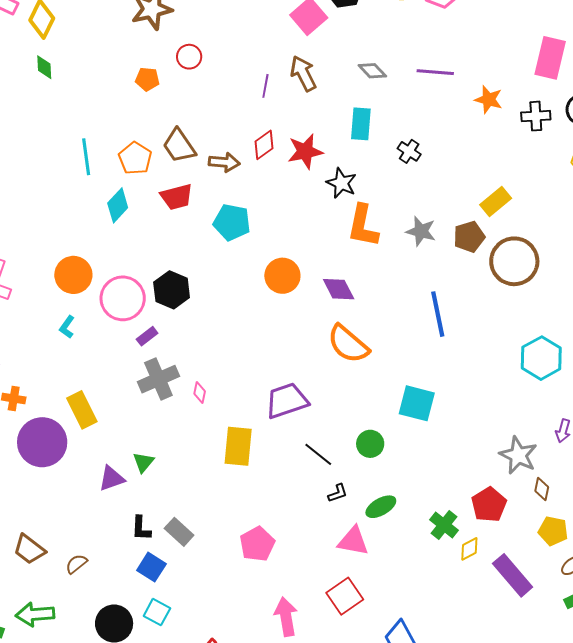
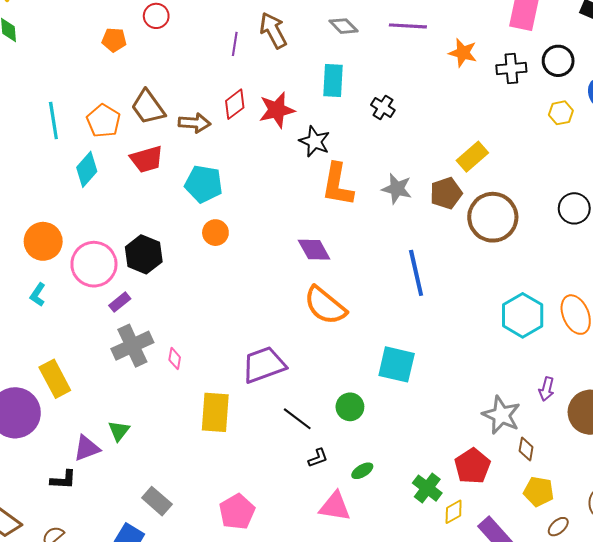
orange circle: (282, 276) -> (215, 233), moved, size x0.7
green ellipse: (381, 507) -> (362, 471), size x0.7
black L-shape: (141, 528) -> (63, 480), moved, turned -88

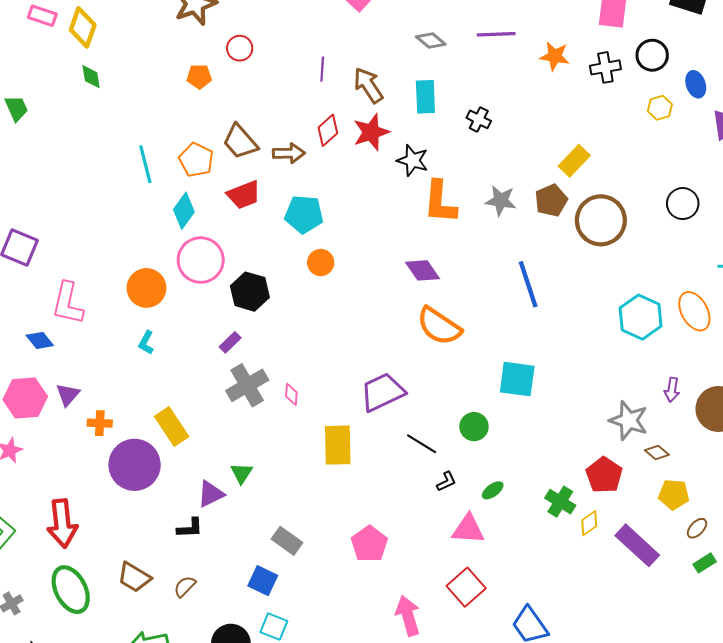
brown arrow: (273, 30) -> (368, 85), moved
pink circle: (94, 264) -> (201, 260), moved
brown diamond: (526, 449) -> (657, 453), turned -55

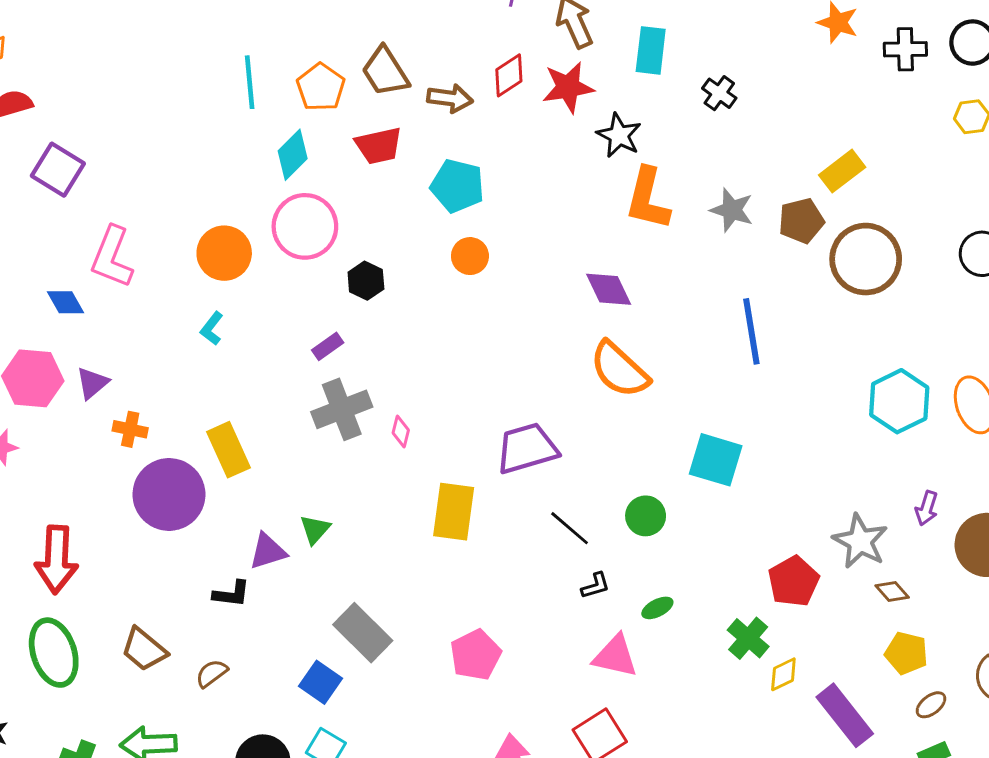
black hexagon: (250, 292) -> (366, 281), size x0.7
red pentagon: (604, 475) -> (794, 581), moved
gray rectangle: (287, 541) -> (363, 633), size x1.4

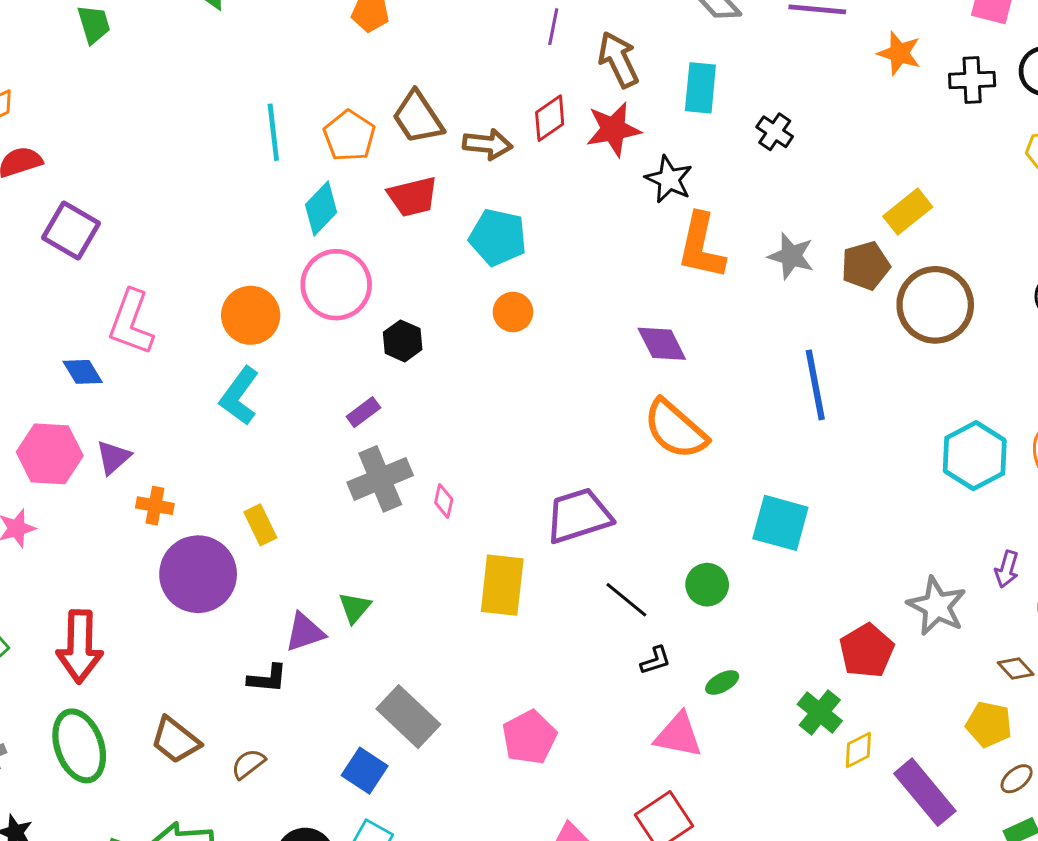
cyan L-shape: (212, 328) -> (239, 396), size x1.6
yellow rectangle: (229, 450) -> (260, 525), size x0.7
brown diamond: (892, 592) -> (1016, 669), moved

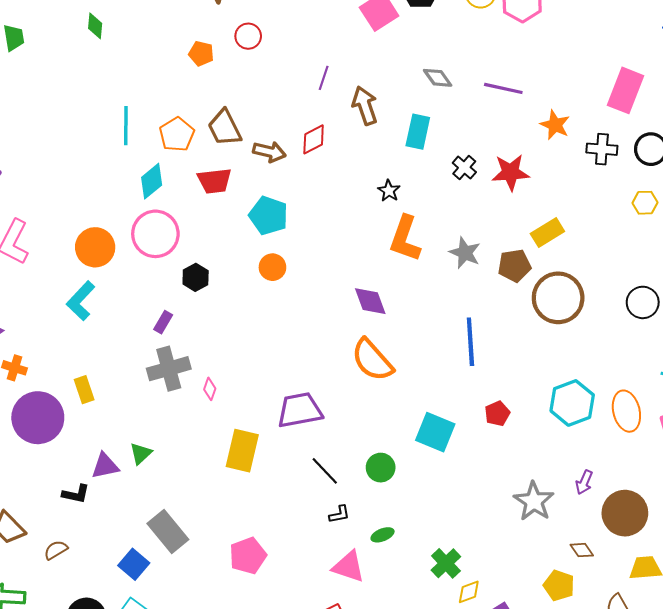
red star: (613, 129) -> (510, 172), moved
black star: (669, 179) -> (389, 191), size x0.7
purple rectangle: (363, 412) -> (163, 322), turned -30
red pentagon: (867, 651) -> (497, 413), moved, size x0.7

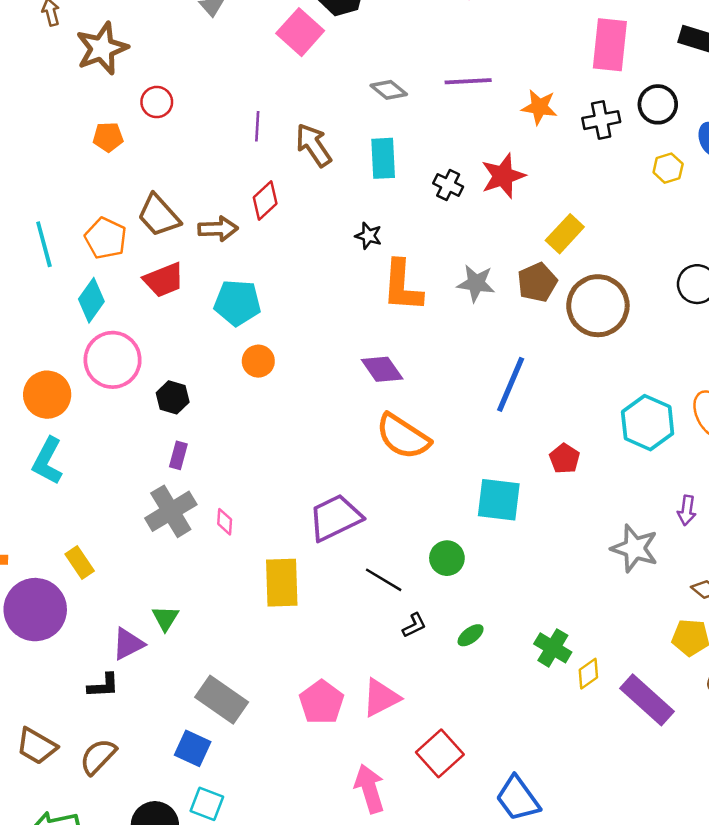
purple rectangle: (163, 322) -> (178, 455), moved
blue line: (470, 342) -> (511, 384), turned 42
brown semicircle: (56, 550) -> (98, 757), size x1.4
pink triangle: (349, 567) -> (381, 698), moved, turned -30

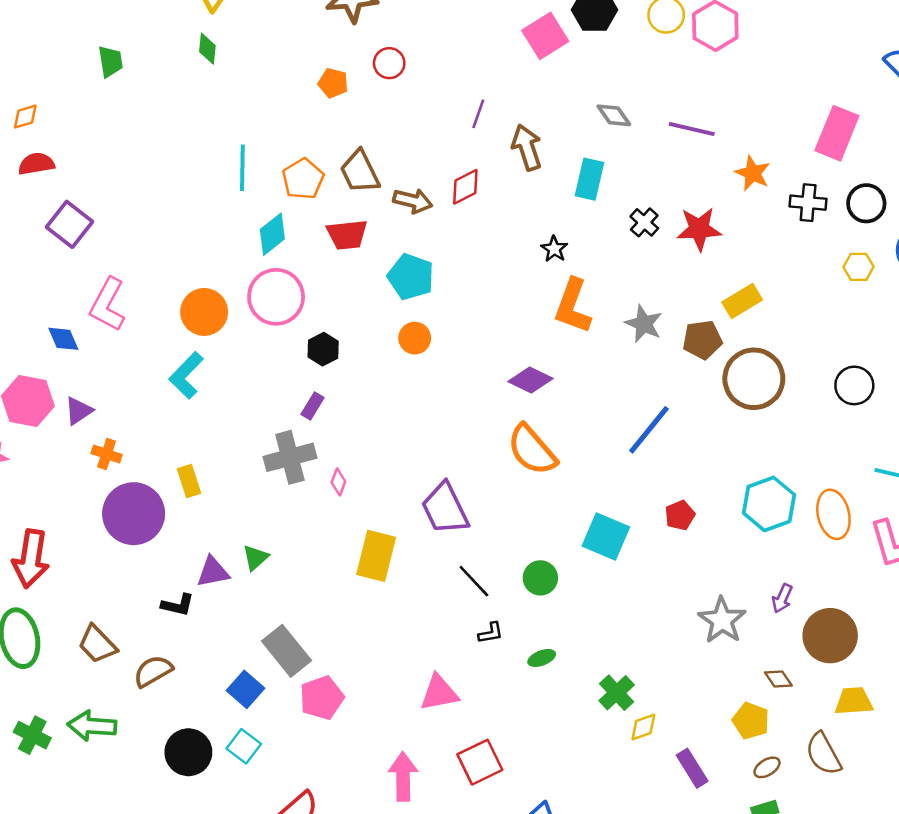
purple diamond: (382, 369) -> (530, 380), turned -45
purple trapezoid: (335, 518) -> (445, 509), turned -106
purple rectangle: (647, 700) -> (692, 768), size x0.7
pink pentagon: (322, 702) -> (322, 698), moved

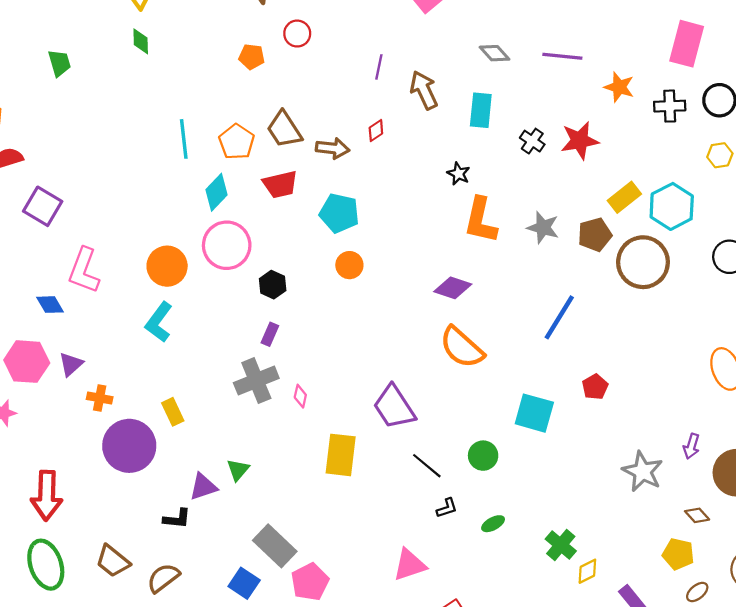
red diamond: (465, 187) -> (376, 131), size x0.7
cyan hexagon: (769, 504) -> (672, 206), moved

